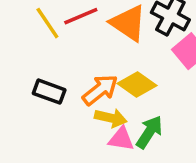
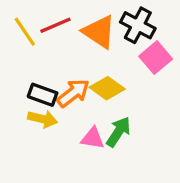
black rectangle: (49, 92) -> (43, 95), moved
yellow arrow: (111, 118) -> (43, 119), moved

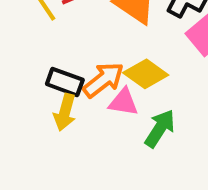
yellow arrow: (43, 119) -> (65, 112), turned 92
pink triangle: (93, 138) -> (123, 102), moved

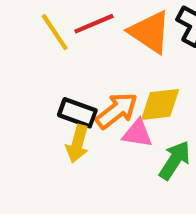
yellow diamond: (146, 74) -> (160, 104), turned -42

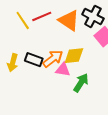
yellow arrow: (77, 144) -> (13, 63), moved

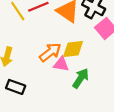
black rectangle: (34, 60) -> (16, 87), moved

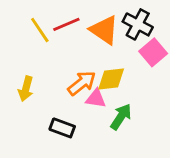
black rectangle: (16, 87) -> (62, 128), moved

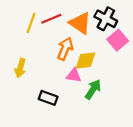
yellow line: (40, 30) -> (31, 23), turned 54
orange arrow: (82, 83) -> (65, 49), moved, turned -30

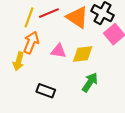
orange arrow: (65, 49) -> (31, 42), moved
pink triangle: (74, 75) -> (58, 51), moved

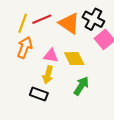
yellow diamond: (83, 54) -> (74, 59), turned 70
yellow arrow: (19, 61) -> (48, 75), moved

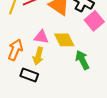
orange arrow: (25, 47) -> (15, 50), moved
green arrow: (81, 86) -> (82, 60), moved, turned -60

